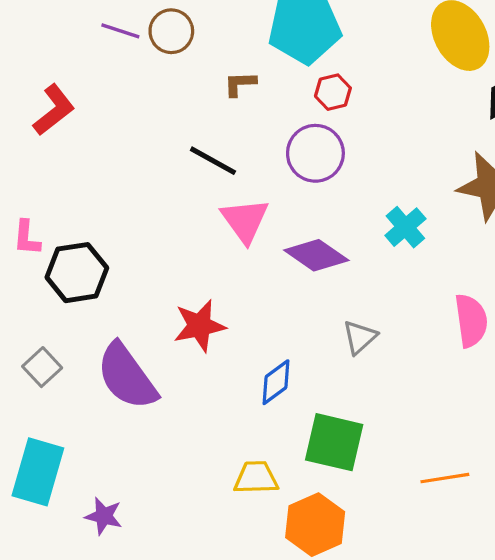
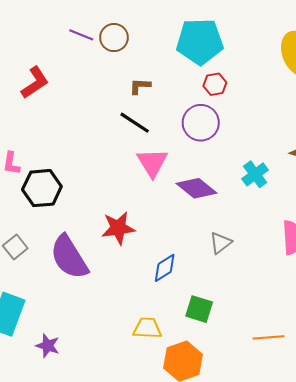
brown L-shape: (240, 84) -> (140, 86), moved
green square: (334, 442) -> (199, 309), size x0.7

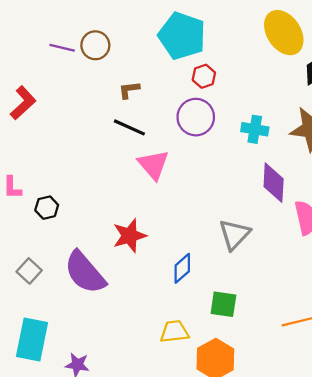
cyan pentagon: (200, 42) -> (182, 36), turned 30
cyan cross: (255, 174) -> (255, 129), moved, turned -35
black hexagon: (42, 188) -> (47, 208), size x0.6
purple diamond: (197, 188) -> (274, 183), moved, turned 63
gray triangle: (221, 243) -> (234, 235), size x1.4

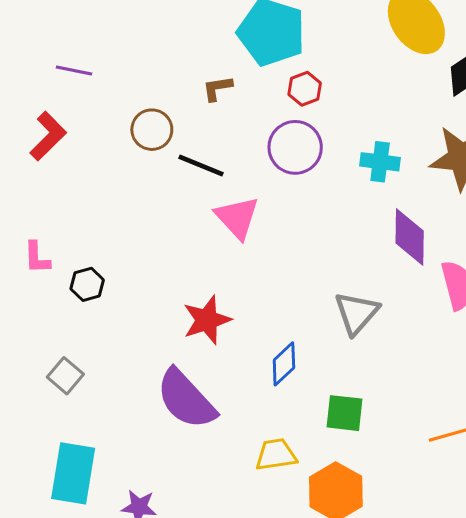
brown circle: (95, 45) -> (152, 130), moved
purple line: (62, 48) -> (74, 71), moved
brown L-shape: (129, 90) -> (217, 88), moved
purple semicircle: (85, 273) -> (186, 399), moved

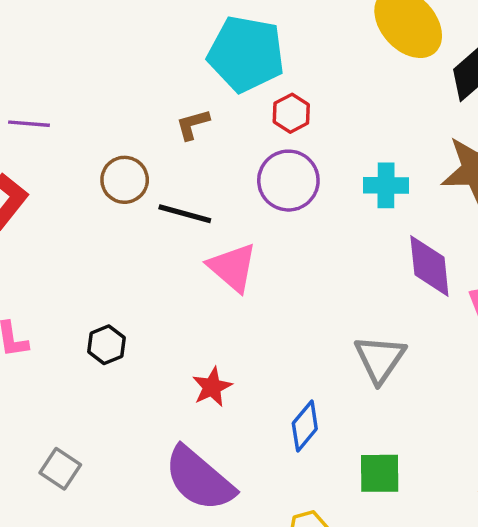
black hexagon: (87, 284) -> (106, 345), moved
red star: (207, 320) -> (212, 387), size x0.7

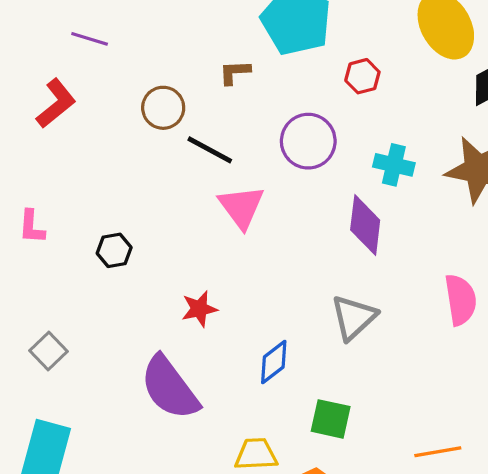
red hexagon: (291, 113) -> (362, 76), moved
purple diamond: (429, 266) -> (365, 225), moved

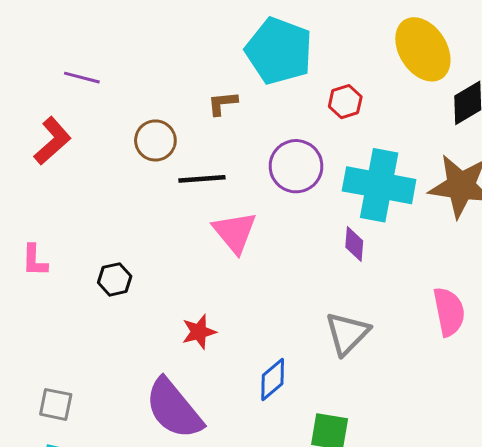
black line: (210, 150) -> (202, 179), turned -30
cyan cross: (394, 165) -> (379, 185), size x1.8
purple diamond: (365, 225) -> (354, 244), size x0.6
gray square: (48, 351) -> (56, 404), moved, turned -32

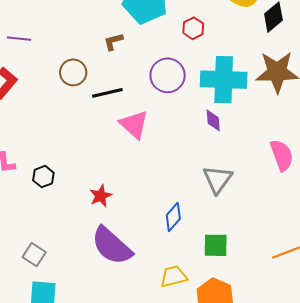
black hexagon: (115, 279) -> (43, 177), moved
red star: (199, 332) -> (101, 196), moved
gray square: (56, 404) -> (34, 255), turned 30

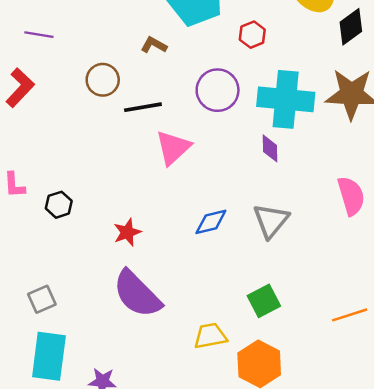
brown L-shape: (113, 42) -> (154, 45), turned 40
pink triangle: (134, 124) -> (173, 148), turned 32
blue diamond: (173, 217) -> (211, 222), moved, turned 32
green square: (216, 245) -> (264, 301), turned -32
gray square: (34, 255) -> (42, 299), turned 30

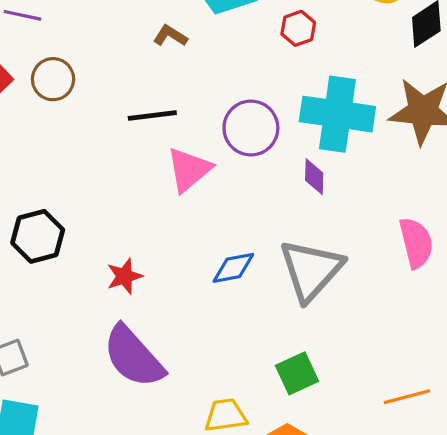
brown circle: (103, 80) -> (53, 79), moved
purple circle: (218, 90) -> (251, 128), moved
black hexagon: (59, 205) -> (38, 236), size x1.5
gray triangle: (271, 221) -> (311, 270), size x1.4

